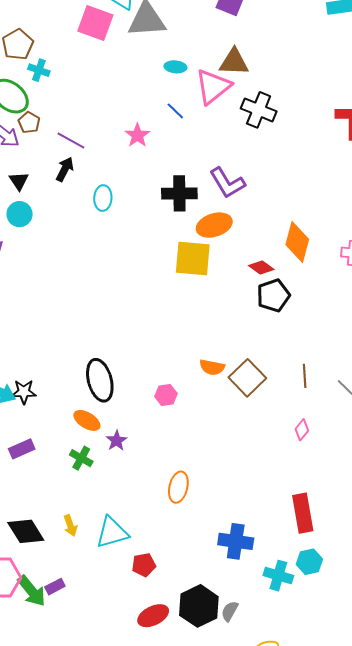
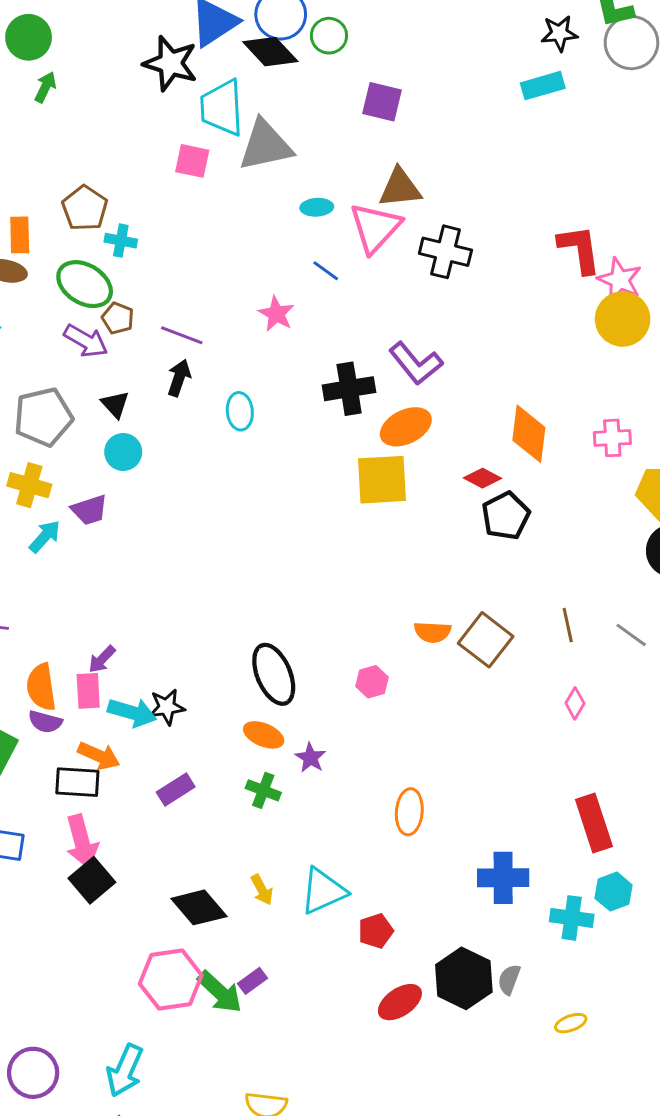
pink square: (95, 23) -> (192, 161), size x0.7

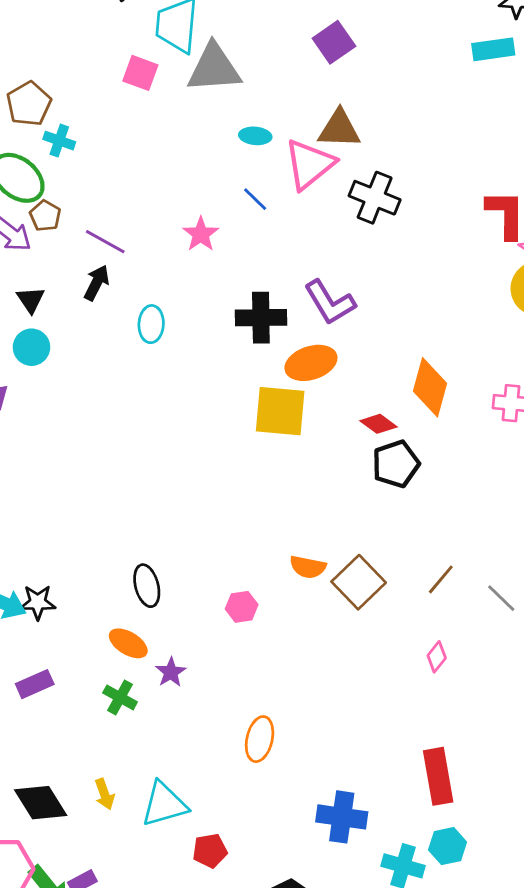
purple square: (382, 102) -> (334, 42), turned 33
brown line: (568, 625) -> (441, 579), turned 44
black ellipse: (274, 674) -> (147, 586), size x0.7

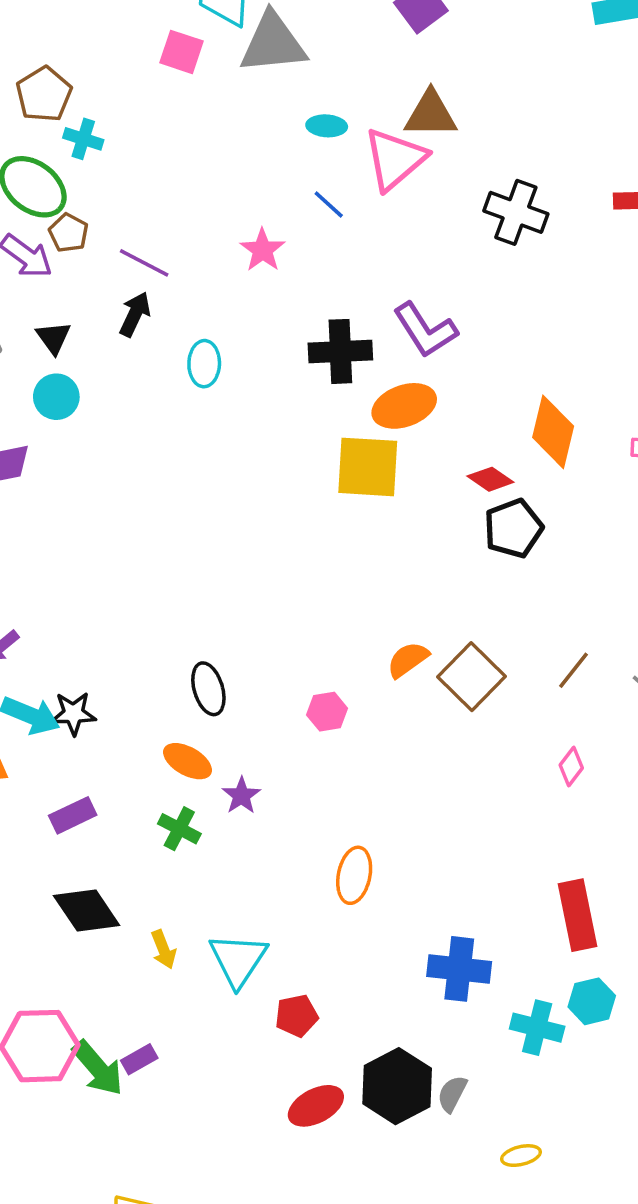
black cross: (375, 198) -> (516, 212), moved
orange semicircle: (308, 567) -> (408, 660), turned 135
black diamond: (41, 803) -> (87, 911), moved
cyan triangle: (164, 804) -> (238, 960), turned -39

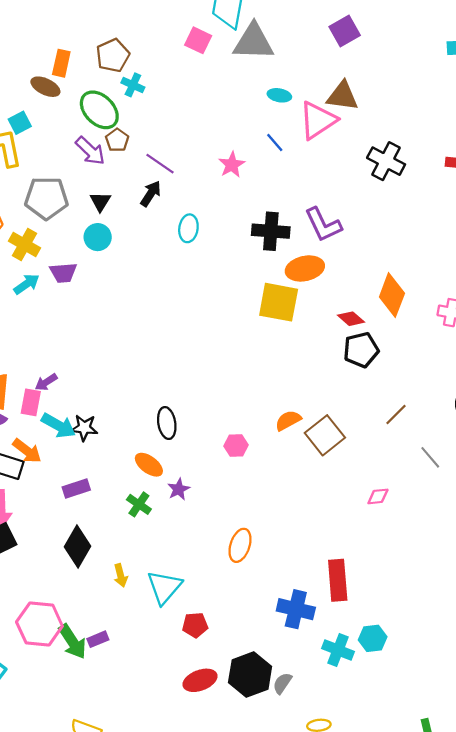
brown line: (573, 670) -> (396, 415), moved
pink diamond: (571, 767) -> (378, 496), turned 40
black diamond: (87, 911) -> (77, 546), turned 57
red rectangle: (578, 915) -> (338, 580), moved

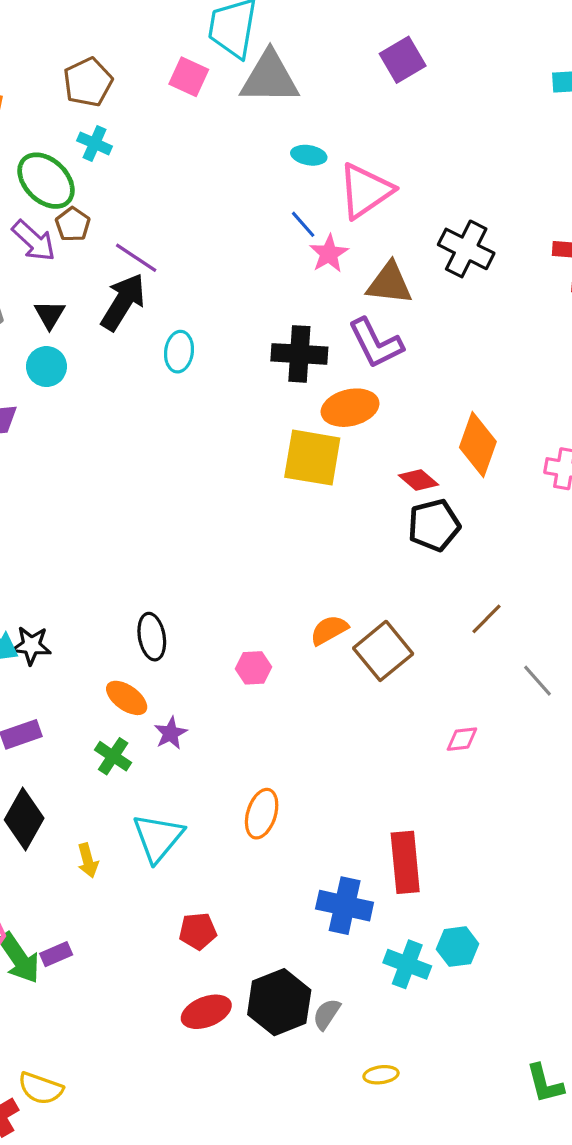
brown pentagon: (113, 55) -> (88, 82), moved
brown triangle: (342, 96) -> (389, 283), moved
pink star: (232, 165) -> (329, 254), moved
black arrow: (151, 194) -> (123, 302), size x1.5
cyan triangle: (164, 587) -> (158, 838), moved

